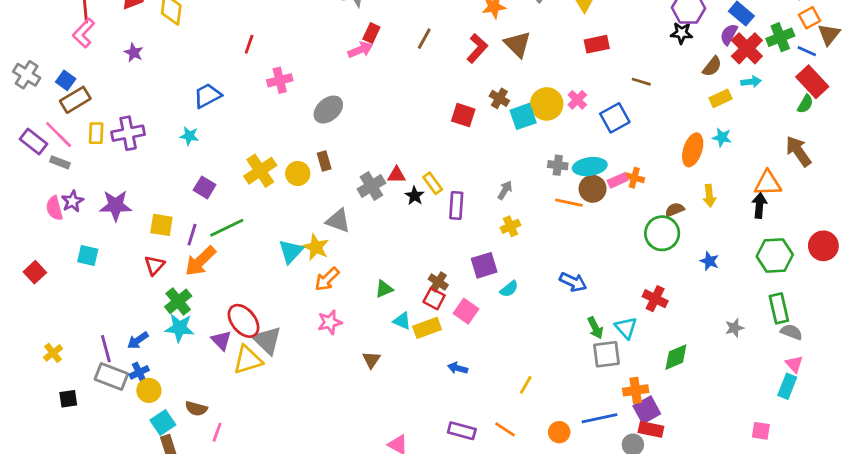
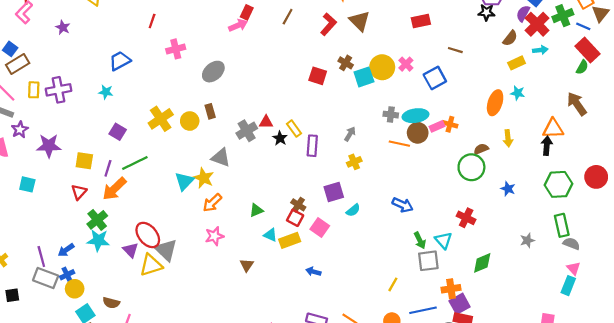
purple star: (72, 201) -> (20, 130), moved
yellow line: (526, 385) -> (393, 284), moved

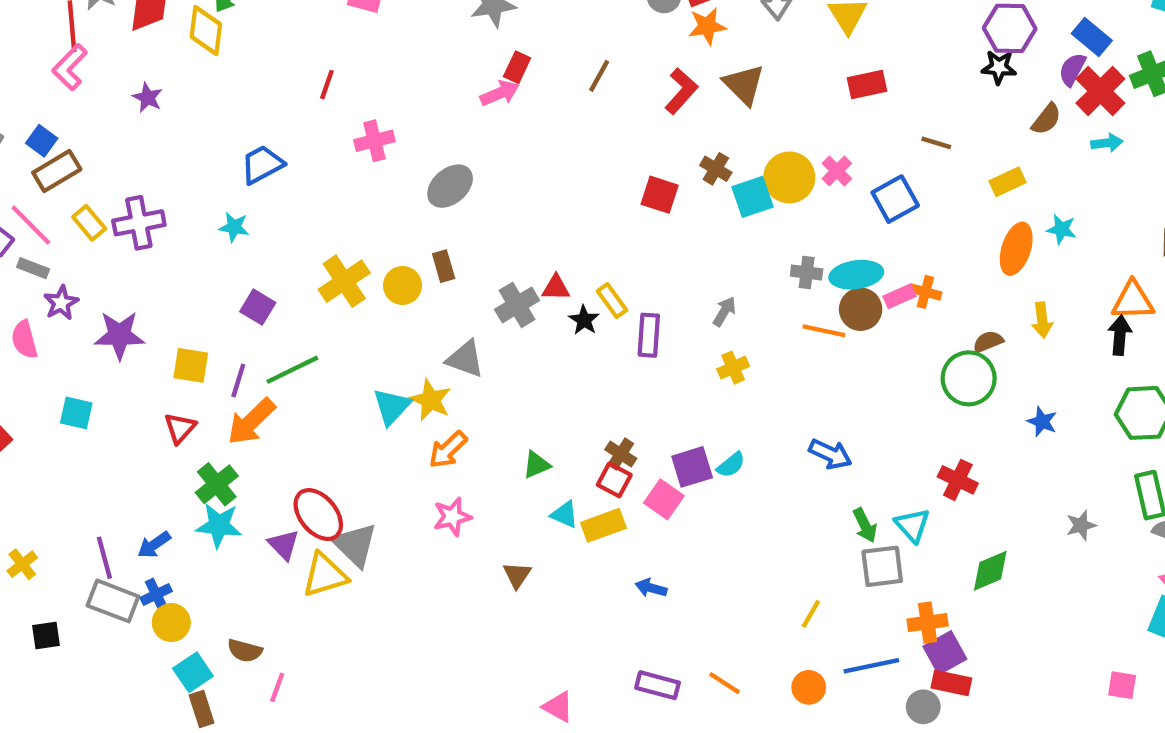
yellow rectangle: (517, 63) -> (1008, 182), moved
yellow rectangle: (34, 90) -> (89, 223), turned -42
purple square: (334, 192) -> (692, 467), moved

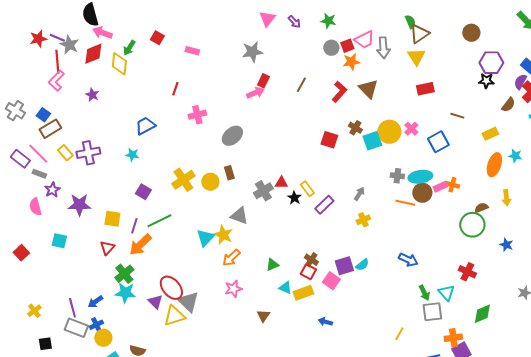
purple rectangle: (649, 335) -> (324, 205), turned 42

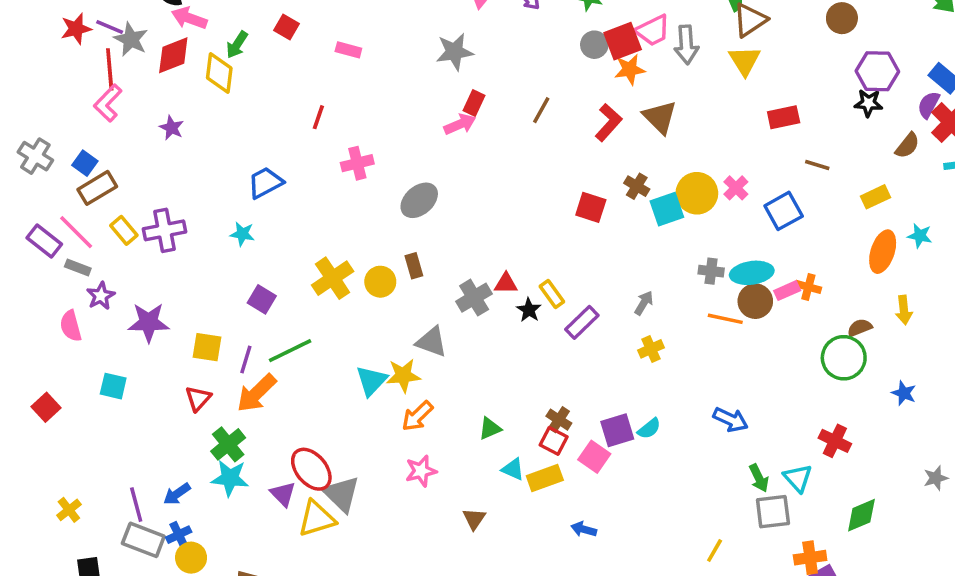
red square: (347, 46) -> (623, 41), size x1.5
red rectangle: (425, 89) -> (784, 117), moved
yellow star: (223, 235) -> (403, 375), turned -30

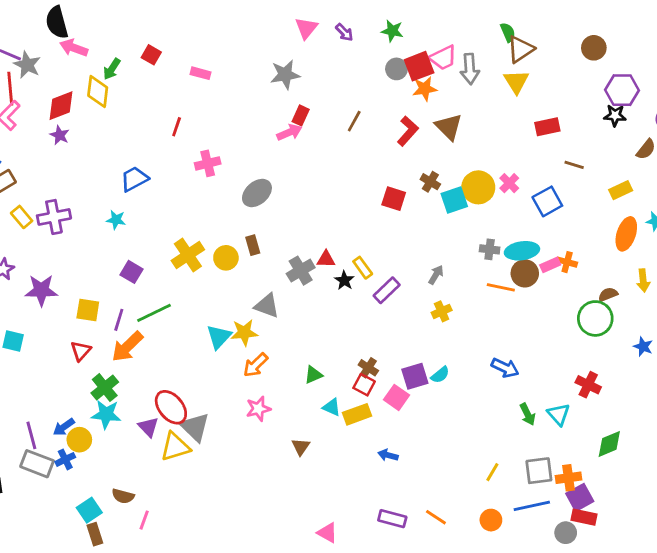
red diamond: (173, 55) -> (61, 106), moved
gray square: (773, 512) -> (539, 471), moved
yellow circle: (191, 558) -> (79, 440), moved

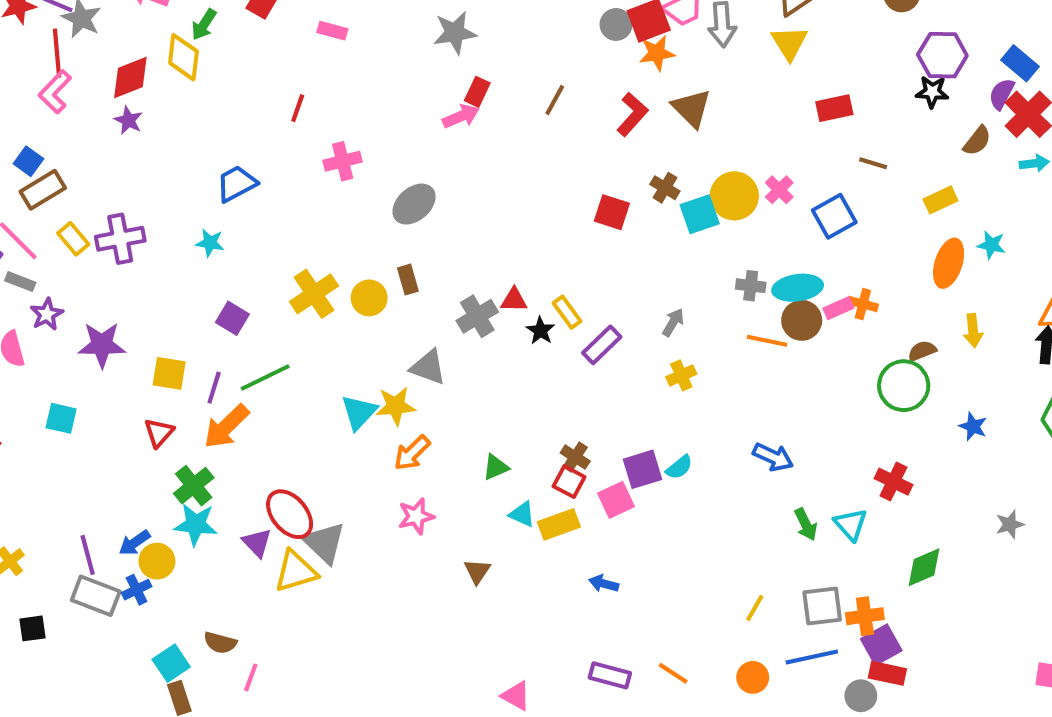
pink square: (396, 397) -> (616, 500), turned 30

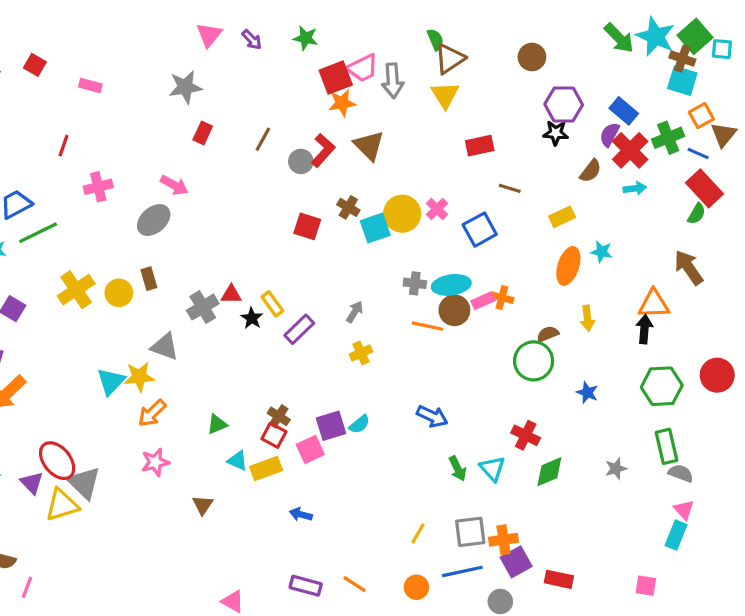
gray circle: (616, 25) -> (301, 161), moved
pink arrow: (461, 116) -> (174, 185), moved, turned 52
green line: (265, 377) -> (38, 233), moved
green diamond: (924, 567) -> (549, 472), moved
red rectangle: (887, 673) -> (559, 579), moved

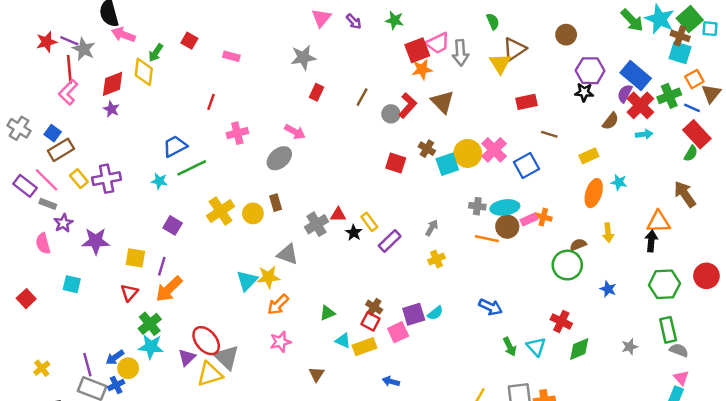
brown triangle: (450, 59) -> (514, 49), moved
blue rectangle: (624, 111) -> (636, 75), size x1.4
pink cross: (437, 209) -> (494, 150), size x1.5
purple triangle: (32, 483) -> (187, 357), turned 30

